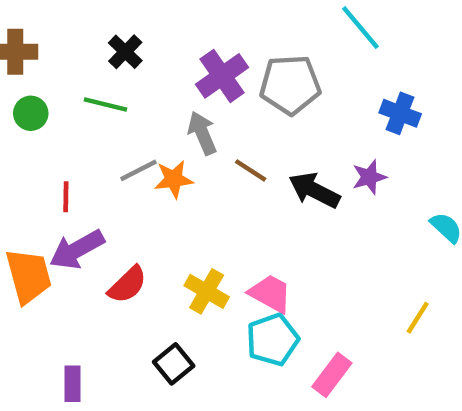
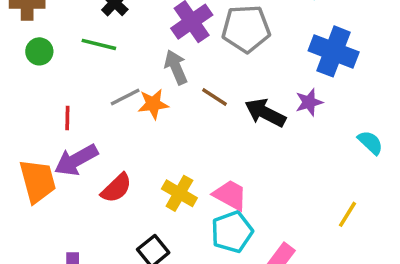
blue cross: (400, 113) -> (334, 51), size x1.5

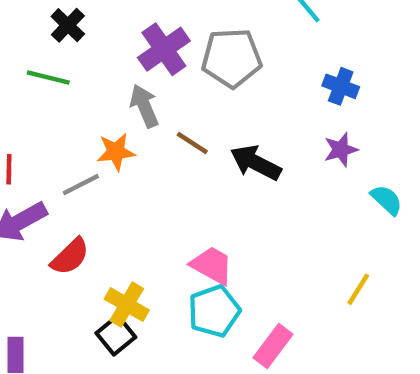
blue cross: (334, 51) -> (341, 86), size x0.6
gray line: (125, 97) -> (81, 185), moved
purple star: (309, 102) -> (341, 150), moved
yellow cross: (179, 193) -> (127, 305), moved

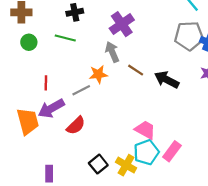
black cross: (68, 25) -> (75, 12), turned 35
gray pentagon: (232, 58) -> (189, 36), moved
yellow cross: (127, 305) -> (126, 165), moved
pink rectangle: (273, 346) -> (172, 151), moved

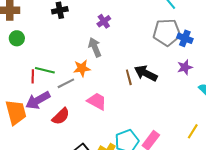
purple cross: (122, 24) -> (104, 21), size x0.6
green line: (65, 38) -> (45, 70), moved
brown line: (136, 70) -> (129, 77), moved, turned 42
pink trapezoid: (145, 130) -> (97, 101), moved

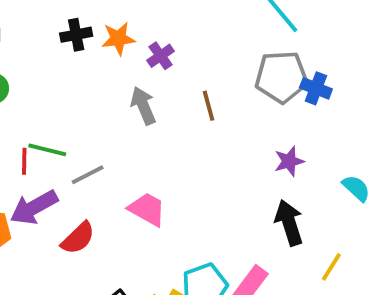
purple star: (185, 67) -> (289, 161), moved
orange star: (82, 68) -> (118, 39), moved
black arrow: (146, 73) -> (289, 223), moved, turned 45
brown line: (129, 77) -> (208, 106), moved

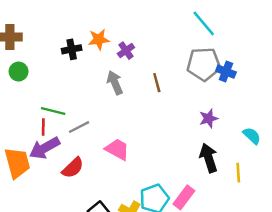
black cross: (76, 35) -> (72, 49), moved
red line: (24, 161) -> (43, 127), moved
yellow line: (331, 267) -> (238, 173), moved, turned -36

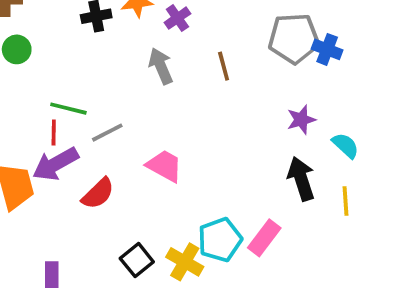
cyan semicircle: (252, 136) -> (346, 145), moved

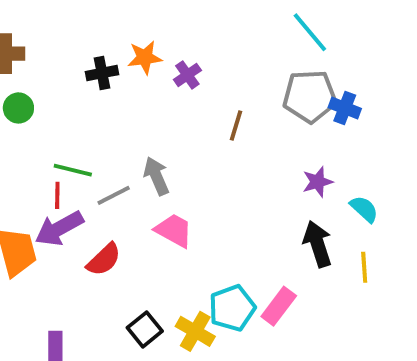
gray arrow: (161, 66) -> (156, 176), moved
brown line: (224, 66) -> (236, 125), turned 32

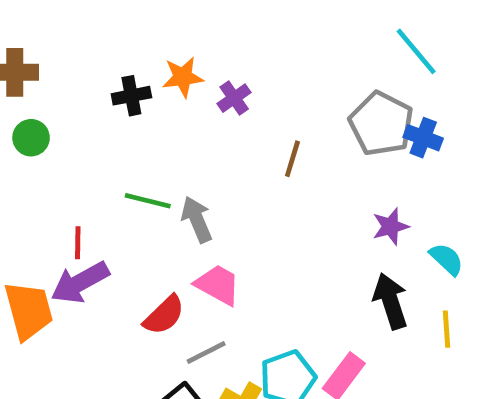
cyan line: (310, 32) -> (416, 51), moved
gray pentagon: (310, 96) -> (381, 124), turned 30
green line: (73, 170) -> (148, 201), moved
gray line: (114, 195) -> (206, 352), moved
red semicircle: (104, 259) -> (164, 315), moved

